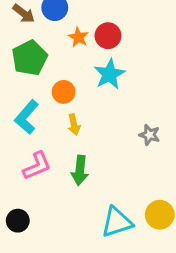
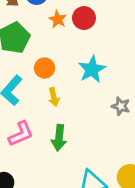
cyan star: (109, 74) -> (92, 69), moved

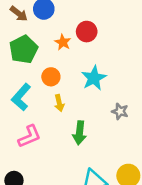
orange star: (58, 19) -> (63, 42), moved
green arrow: (59, 138) -> (80, 133), moved

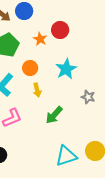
green arrow: (80, 133) -> (54, 115), turned 36

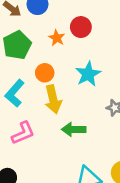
yellow arrow: (37, 90) -> (53, 99), size x1.6
green arrow: (54, 115) -> (74, 129), turned 48

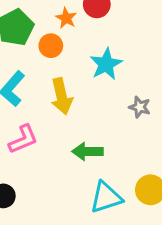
orange circle: (45, 73) -> (51, 46), moved
green arrow: (74, 129) -> (88, 151), moved

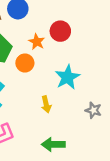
yellow arrow: (62, 96) -> (46, 104), moved, size x0.6

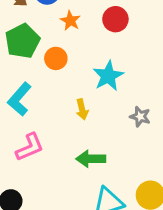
red circle: (60, 31) -> (115, 19), moved
orange star: (37, 42) -> (70, 21), moved

